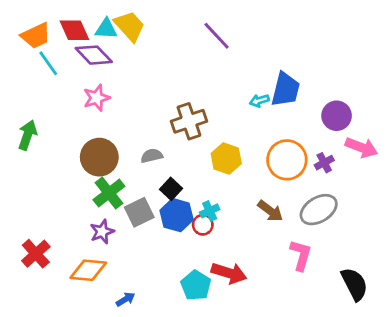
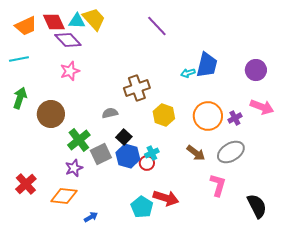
cyan line: (48, 63) -> (19, 59), moved, turned -66
purple circle: (337, 116) -> (256, 70), moved
brown circle: (99, 157) -> (51, 114), moved

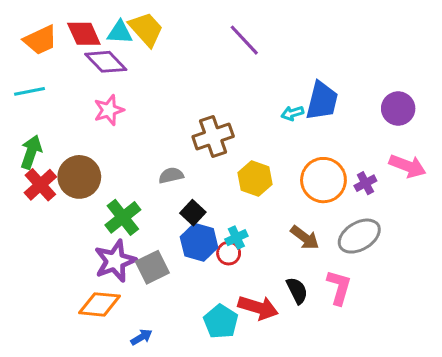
gray square: (101, 154) -> (152, 267), moved
purple star: (74, 168) -> (115, 261), size x1.5
red cross: (26, 184) -> (40, 185), moved
black semicircle: (257, 206) -> (297, 290), moved, size x0.7

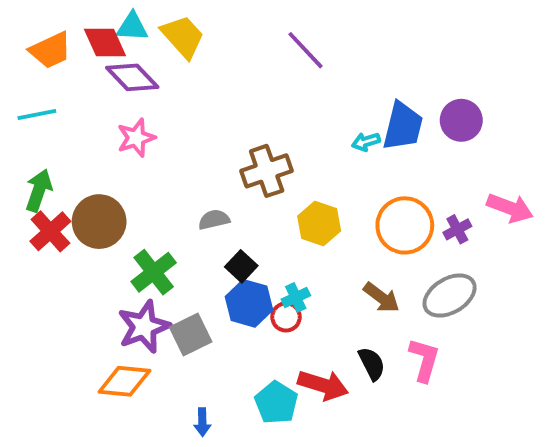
cyan triangle: (120, 32) -> (132, 27), moved
purple circle: (398, 109) -> (461, 120), moved
blue arrow: (142, 337) -> (202, 422), moved, turned 120

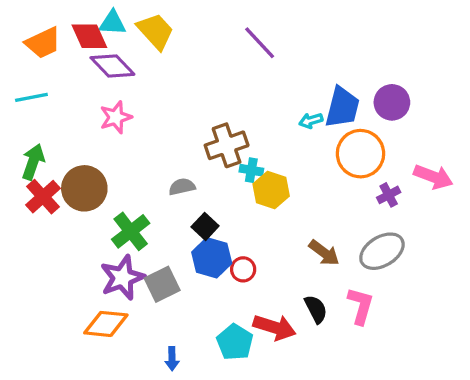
orange circle: (405, 225) -> (360, 154), moved
cyan cross: (296, 297) -> (251, 170), moved, turned 35

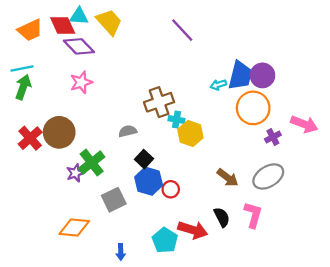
purple circle: (392, 102) -> (262, 75), moved
green arrow: (33, 162) -> (23, 87), moved
purple star: (122, 278) -> (75, 173), moved, size x0.6

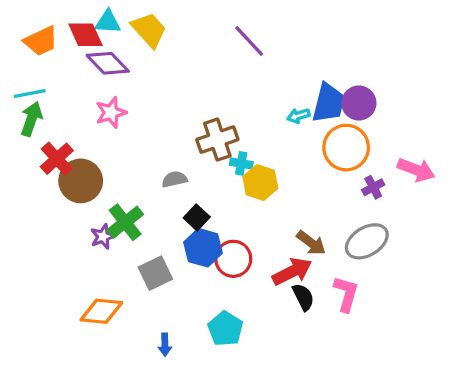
red cross: (30, 138) -> (57, 159), moved
red circle: (171, 189) -> (233, 259), size x1.5
red arrow: (193, 230) -> (292, 272), moved, turned -44

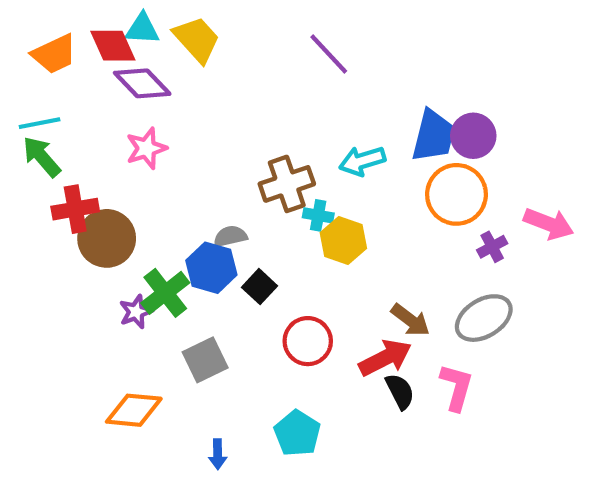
cyan arrow: (298, 116) -> (362, 161), moved, size x1.5
green arrow: (31, 119) -> (42, 157), turned -60
red cross: (57, 159) -> (75, 209), turned 32
blue hexagon: (203, 248) -> (211, 268), moved

